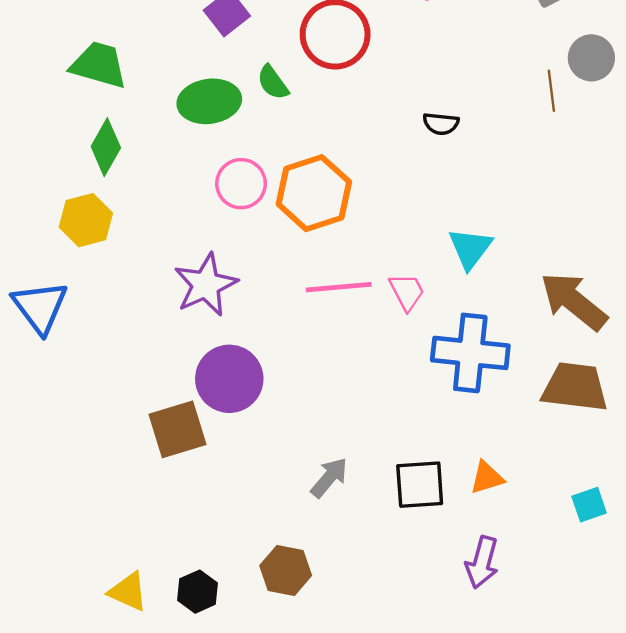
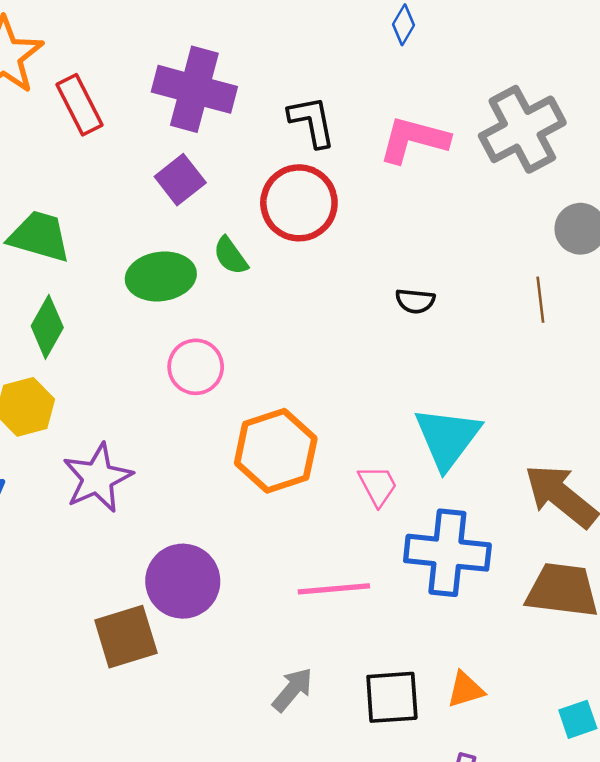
brown line: (551, 91) -> (540, 300), moved
orange hexagon: (314, 193) -> (276, 451), moved
cyan triangle: (470, 248) -> (447, 438), size x1.4
purple star: (206, 285) -> (98, 478), moved
pink line: (339, 287) -> (334, 589), moved

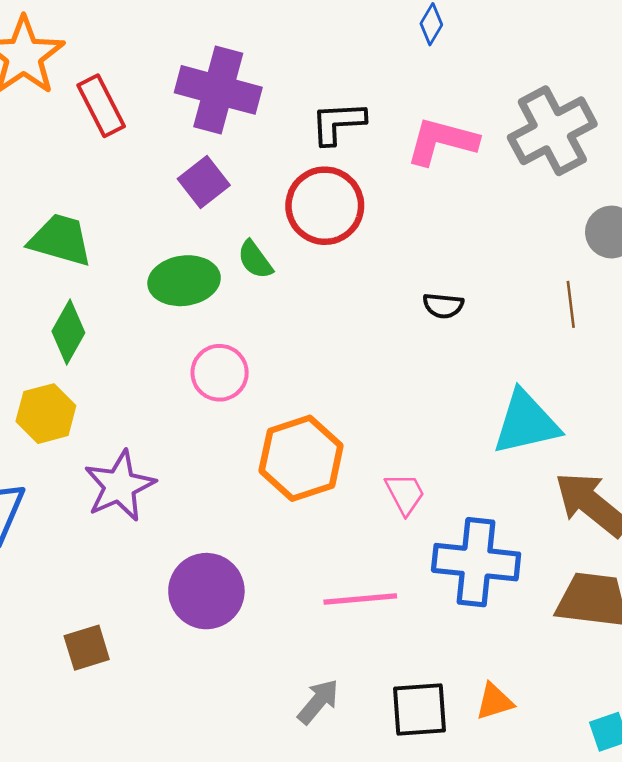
black L-shape: (312, 122) -> (338, 123), turned -82
cyan triangle: (447, 438) -> (526, 423), moved, turned 40
brown square: (126, 637) -> (87, 648), moved, size x0.7

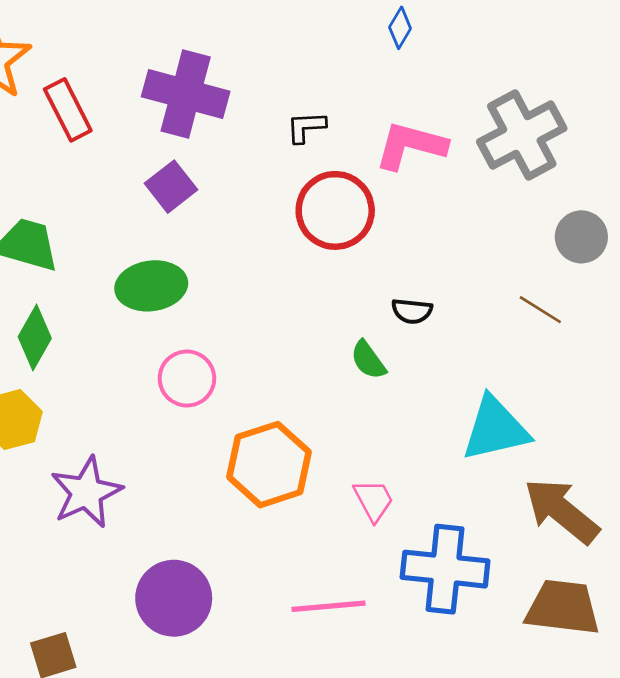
black L-shape: (338, 123) -> (306, 127), size x0.7
red circle: (325, 206) -> (335, 210), moved
green semicircle: (255, 260) -> (368, 360), moved
brown line: (571, 304) -> (540, 310), turned -51

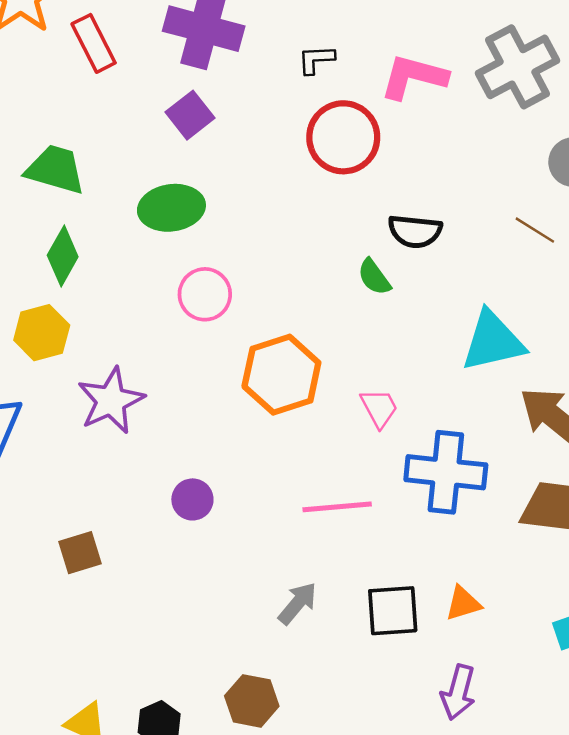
black semicircle: (412, 311) -> (415, 231), size x1.4
purple circle: (174, 598) -> (192, 499), size x0.6

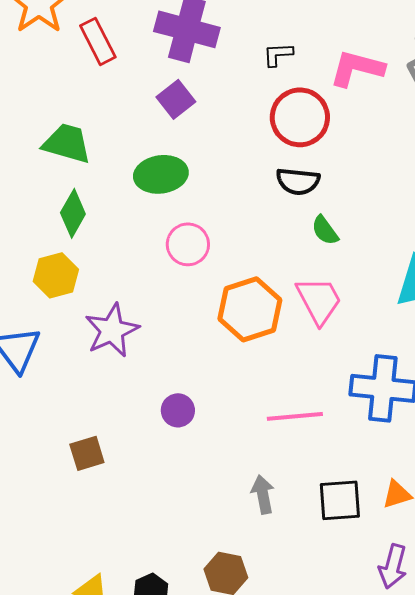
black semicircle: (415, 231) -> (298, 181), moved
pink trapezoid: (379, 408) -> (319, 300), moved, size x1.5
gray arrow: (298, 603) -> (263, 494), turned -51

